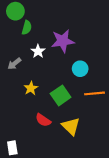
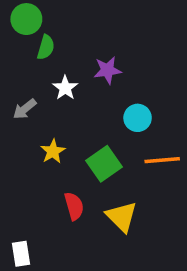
purple star: (63, 41) -> (108, 70), size x0.7
red semicircle: (43, 120) -> (74, 206), turned -140

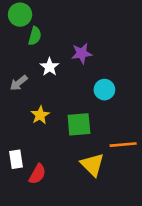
orange line: (162, 160) -> (123, 145), moved
green square: (104, 164) -> (79, 124), turned 30
red semicircle: (74, 206) -> (37, 174), moved, turned 45
white rectangle: (21, 254) -> (16, 159), moved

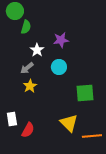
gray arrow: (19, 83) -> (27, 68), moved
cyan circle: (104, 90) -> (59, 67), moved
green square: (79, 124) -> (85, 93), moved
orange line: (123, 145) -> (92, 136), moved

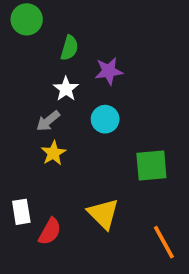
green semicircle: (26, 27) -> (69, 48), moved
yellow triangle: (69, 123) -> (103, 214), moved
orange line: (92, 136) -> (164, 242), turned 66

